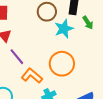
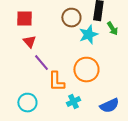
orange L-shape: (32, 76) -> (56, 82), turned -130

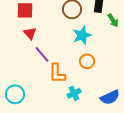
cyan star: (88, 35) -> (82, 35), moved
orange circle: (86, 70) -> (87, 61), size x0.6
cyan circle: (27, 103) -> (15, 94), moved

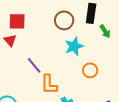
red triangle: (30, 33) -> (10, 40), moved
orange circle: (87, 61) -> (90, 70), moved

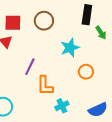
brown circle: (64, 20) -> (44, 21), moved
purple line: (34, 65) -> (30, 67), turned 66

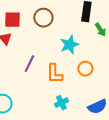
orange L-shape: (45, 86) -> (54, 74), moved

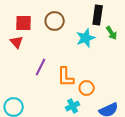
cyan star: (69, 45) -> (86, 38), moved
orange circle: (85, 69) -> (87, 88), moved

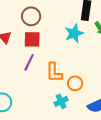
brown circle: (55, 21) -> (31, 16), moved
red square: (24, 23) -> (32, 39), moved

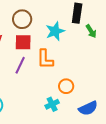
cyan star: (74, 33) -> (55, 31), moved
orange L-shape: (54, 72) -> (45, 59), moved

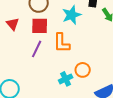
cyan cross: (52, 104) -> (66, 79), moved

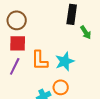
cyan star: (72, 15) -> (65, 61), moved

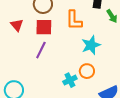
orange L-shape: (40, 60) -> (74, 20), moved

